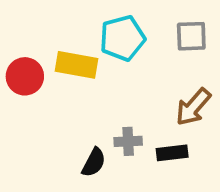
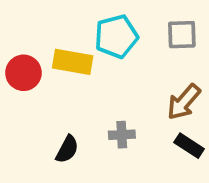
black rectangle: (172, 153) -> (189, 146), moved, turned 40
black semicircle: (94, 162) -> (67, 149), moved

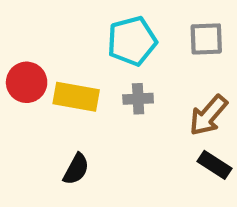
yellow rectangle: (73, 62) -> (76, 97), moved
gray cross: (122, 135) -> (138, 99), moved

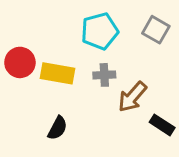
gray square: (206, 39) -> (156, 30), turned 32
brown arrow: (208, 115) -> (132, 97), moved

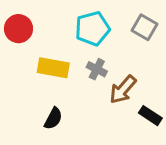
red circle: (20, 62) -> (18, 29), moved
gray cross: (104, 75) -> (97, 69), turned 30

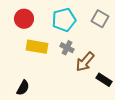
red circle: (18, 29) -> (24, 19), moved
black semicircle: (53, 118) -> (23, 88), moved

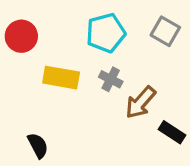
red circle: (24, 19) -> (21, 36), moved
black semicircle: (23, 88) -> (38, 145), turned -56

